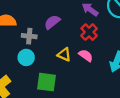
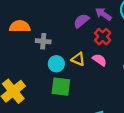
purple semicircle: (52, 22) -> (81, 21), moved
cyan circle: (26, 57) -> (56, 64), moved

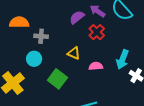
pink semicircle: (100, 60) -> (96, 66), moved, turned -40
cyan circle: (56, 64) -> (34, 59), moved
green square: (61, 87) -> (57, 79), turned 30

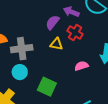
gray cross: (41, 36) -> (22, 49), size x1.5
yellow triangle: (74, 53) -> (56, 44), moved

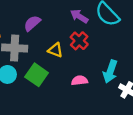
purple semicircle: (53, 22) -> (32, 23), moved
green square: (47, 87) -> (37, 75), moved

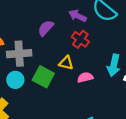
purple semicircle: (32, 23) -> (46, 28), moved
yellow triangle: (55, 50) -> (66, 63), moved

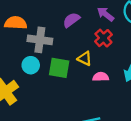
green square: (43, 77) -> (59, 68), turned -30

